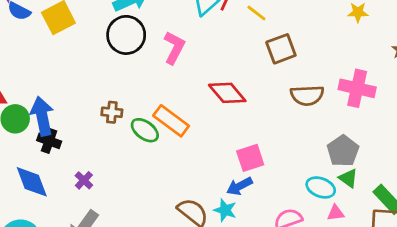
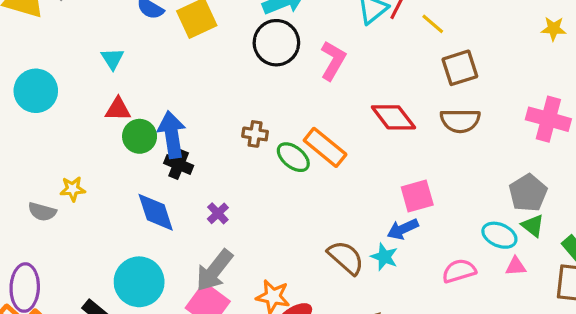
brown semicircle: (307, 95) -> (460, 121), moved

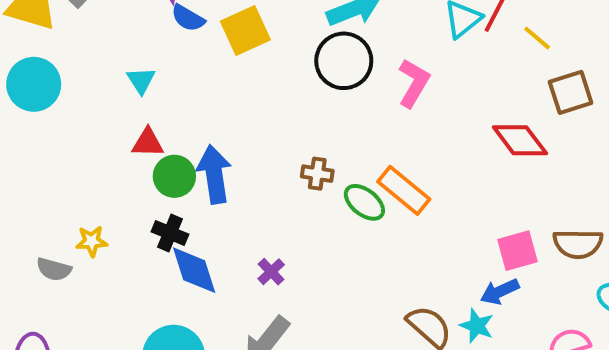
cyan circle: (36, 91) -> (34, 84), moved
red diamond: (393, 117) -> (520, 140), moved
brown semicircle: (460, 121) -> (578, 244), moved
black cross: (179, 164) -> (170, 233), moved

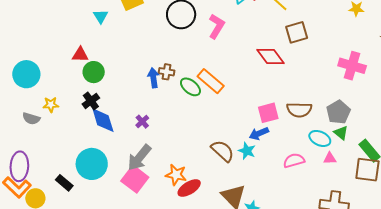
cyan triangle: (141, 80) -> (101, 16), moved
cyan circle: (34, 84) -> (26, 74), moved
blue arrow: (214, 174) -> (153, 78), moved, size x0.7
black cross: (170, 233) -> (91, 101), turned 30

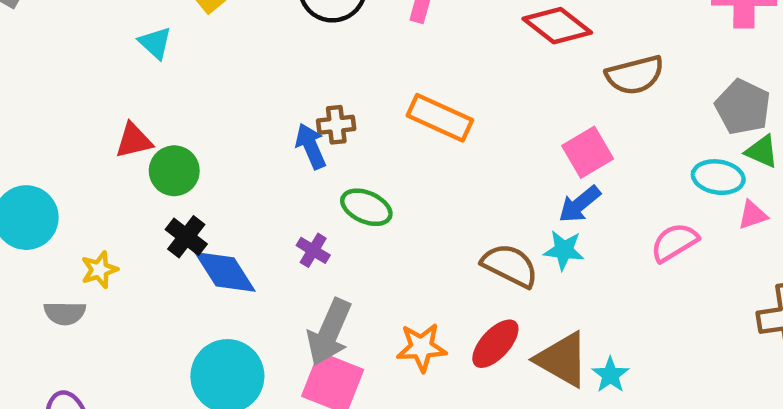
green ellipse: (190, 87) -> (366, 207), moved
brown semicircle: (299, 110) -> (635, 75), moved
red ellipse: (189, 188) -> (495, 344), moved

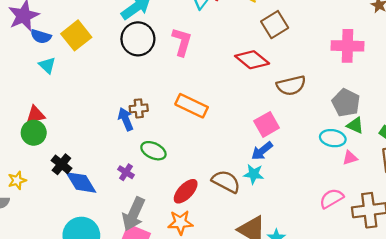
green circle: (174, 171) -> (34, 133), moved
pink semicircle: (674, 242) -> (332, 198), moved
red ellipse: (495, 344) -> (186, 191), moved

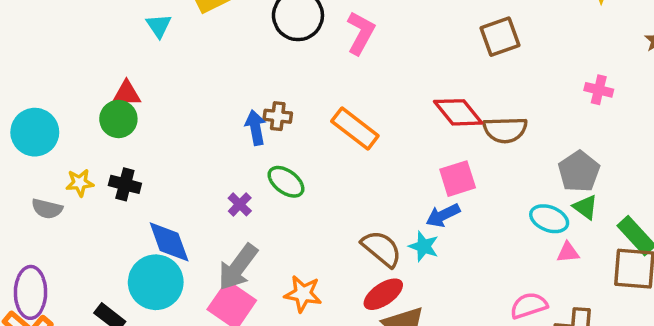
pink cross: (348, 46) -> (599, 90), size x0.6
red diamond: (252, 60) -> (458, 112), moved
black cross: (61, 164) -> (125, 184), moved, turned -36
blue diamond: (81, 182) -> (169, 242), moved
red ellipse: (186, 191) -> (383, 294), moved

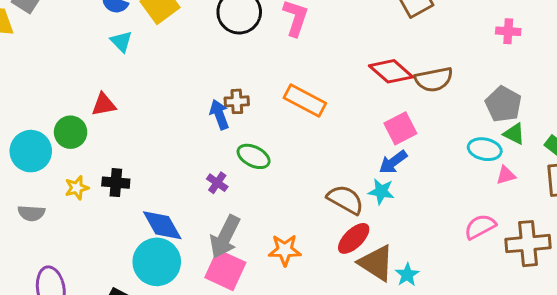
green circle: (118, 119) -> (71, 132), moved
gray semicircle: (47, 209) -> (31, 213), moved

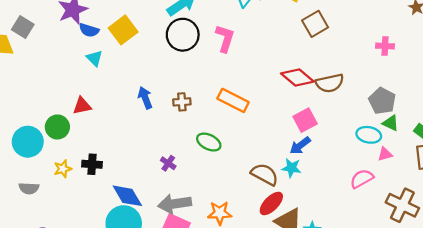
blue arrow: (219, 115) -> (145, 98), moved
green ellipse: (254, 156) -> (209, 142), moved
pink semicircle: (480, 227) -> (362, 179), moved
gray arrow: (225, 237) -> (175, 204), turned 56
brown cross: (528, 244) -> (402, 205), turned 32

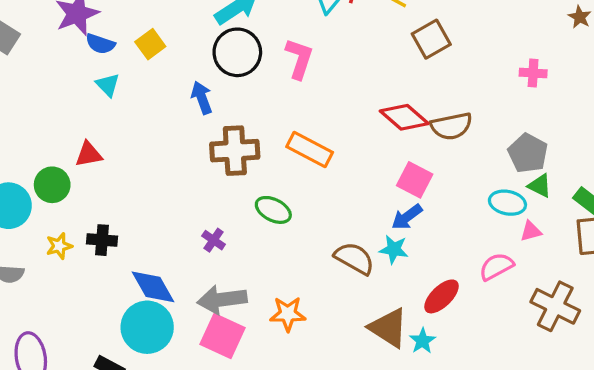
yellow square: (123, 30) -> (150, 44), size x0.7
blue arrow: (145, 98) -> (202, 98), moved
brown cross: (182, 102) -> (235, 151), size x1.8
pink square: (305, 120) -> (415, 180), turned -35
red ellipse: (271, 203) -> (442, 296), moved

